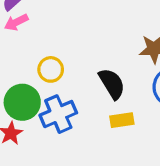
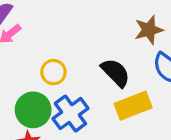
yellow rectangle: (122, 120) -> (133, 106), size x1.5

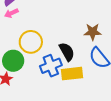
yellow circle: (53, 72) -> (31, 42), size x1.5
blue cross: (70, 114) -> (51, 66), moved

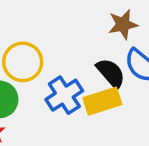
black semicircle: (67, 52) -> (111, 73), moved

